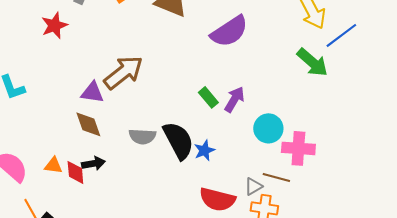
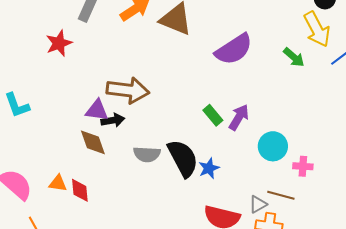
green arrow: (312, 62) -> (294, 57), moved, size x0.7
brown arrow: (123, 72) -> (128, 90), turned 45
pink cross: (298, 148) -> (303, 166), size x0.6
black arrow: (93, 163) -> (113, 120), moved

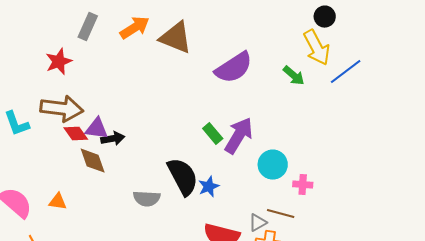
brown arrow: (128, 90) -> (62, 109), moved
purple arrow: (239, 117) -> (239, 136), size x1.4
gray semicircle: (147, 154) -> (147, 199), moved
red diamond: (80, 190) -> (76, 134), moved, turned -30

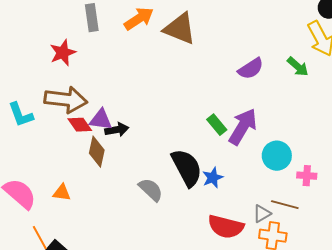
gray rectangle: (88, 27) -> (92, 18), turned -32
purple semicircle: (234, 68) -> (251, 69), moved, size x0.7
brown diamond: (93, 161) -> (97, 152), turned 32
gray semicircle: (147, 199) -> (151, 190), turned -140

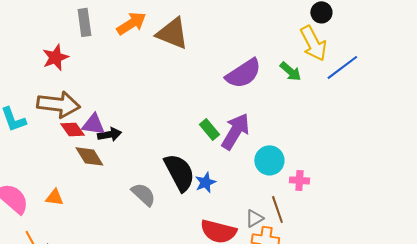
purple semicircle: (251, 69) -> (243, 73), size x1.4
brown diamond: (97, 152) -> (89, 156), turned -44
brown line: (285, 205) -> (277, 209), turned 56

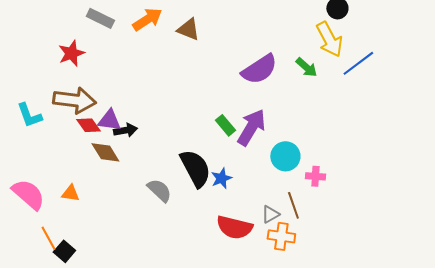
gray rectangle: (84, 22) -> (100, 18), turned -56
brown triangle: (172, 33) -> (188, 29), size x0.7

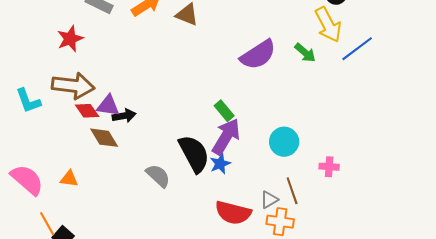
purple arrow: (251, 127) -> (226, 137), moved
pink cross: (315, 176) -> (329, 167), moved

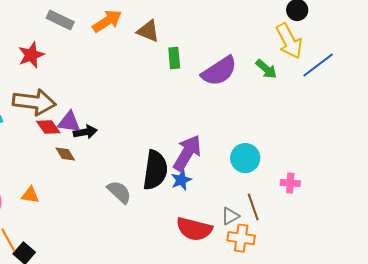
green rectangle: (224, 111) -> (174, 58), moved, turned 35
brown diamond: (104, 138) -> (65, 154), size x0.7
black semicircle: (194, 154) -> (155, 170), turned 36

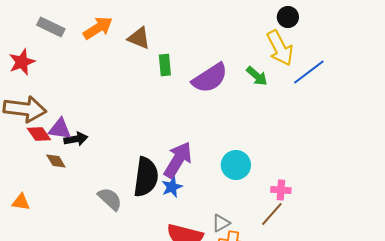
brown line: (253, 207) -> (272, 214), moved, turned 60

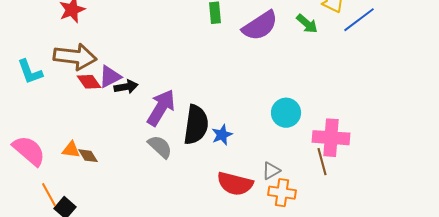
purple triangle: (60, 129) -> (110, 77), turned -35
purple arrow: (178, 160) -> (161, 108), moved
brown diamond: (56, 161) -> (88, 156), moved
pink cross: (281, 190) -> (331, 138), size x1.8
brown line: (272, 214) -> (322, 162), turned -56

